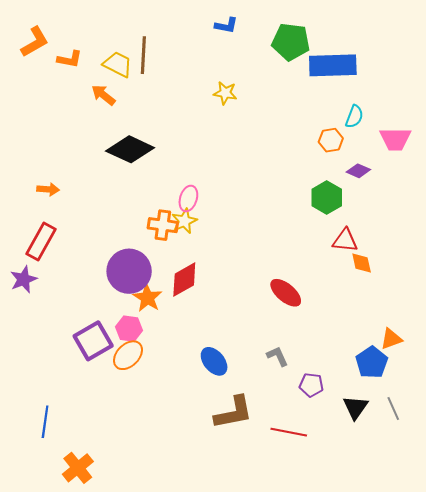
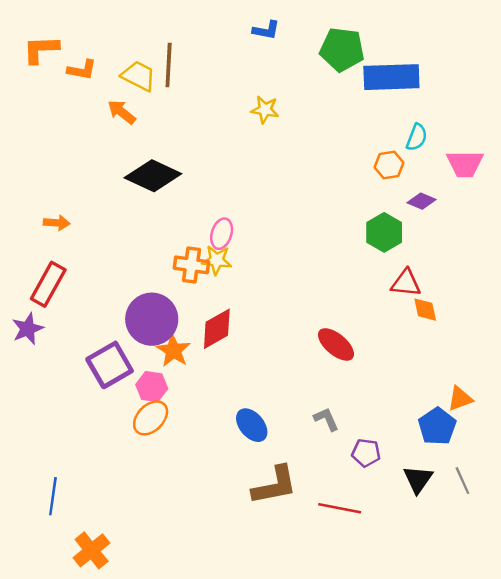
orange L-shape: (35, 42) -> (41, 49), turned -152
yellow star: (184, 221) -> (217, 260), turned 30
purple square: (93, 341) -> (110, 365), moved

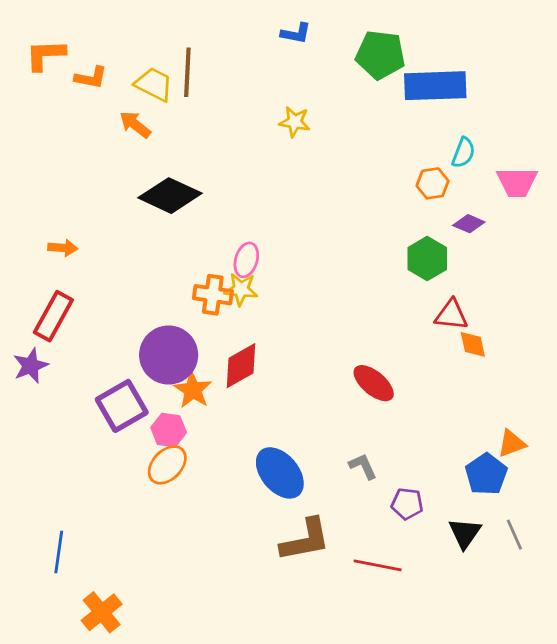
blue ellipse: (252, 425) -> (280, 473), size x1.4

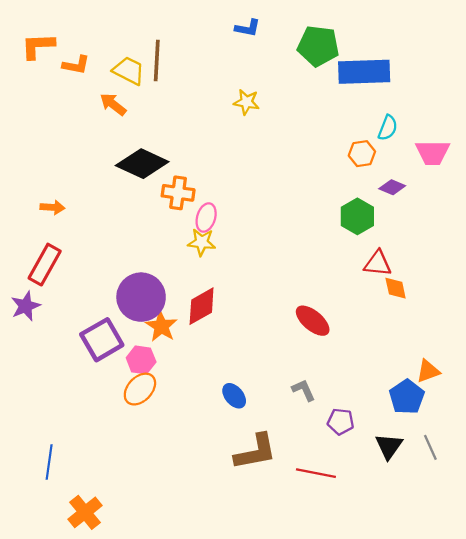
orange cross: (213, 295) -> (178, 193), moved
blue ellipse: (280, 473) -> (234, 396), size x0.6

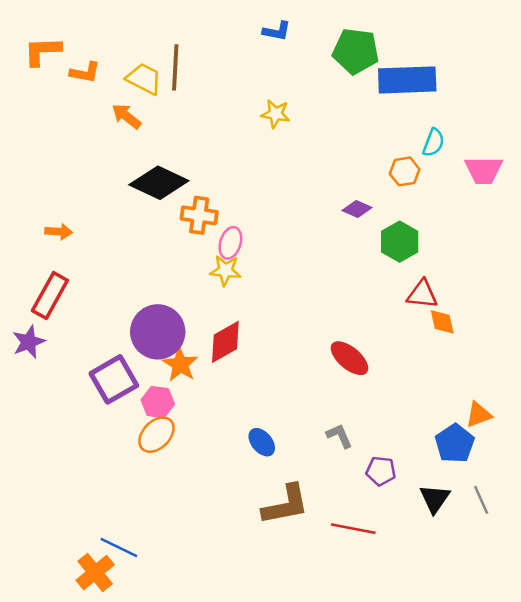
purple diamond: (392, 187) -> (357, 209), moved
blue line: (49, 462) -> (119, 547), moved, turned -72

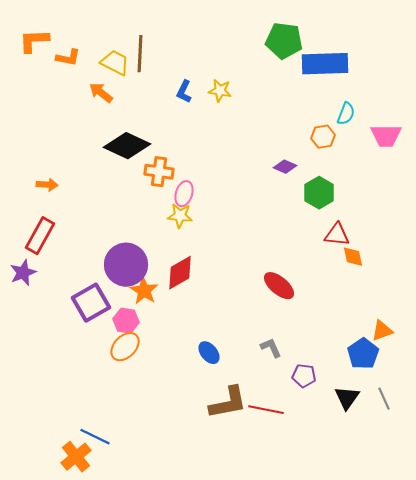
blue L-shape: (277, 31) -> (184, 92), moved, turned 105
red line: (353, 529) -> (266, 410), moved

